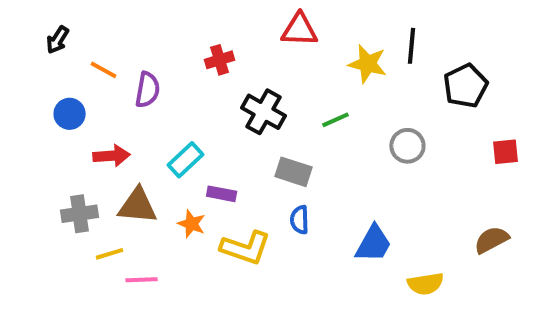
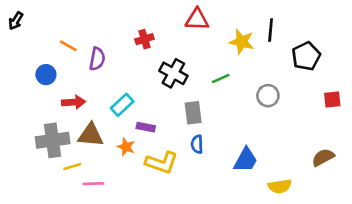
black arrow: (58, 40) -> (16, 21), moved
gray rectangle: (293, 172) -> (193, 113), turned 65
gray cross: (80, 214) -> (53, 140), size x1.4

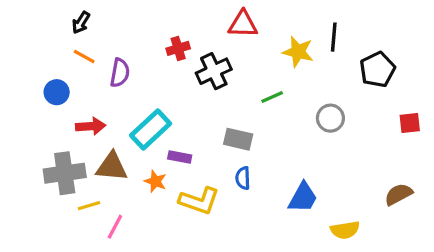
black arrow: (16, 21) -> (81, 23), moved
black cross: (173, 73) -> (214, 71), moved, turned 36
cyan rectangle: (122, 105) -> (151, 129), size x1.4
gray rectangle: (193, 113) -> (238, 139), turned -70
pink line: (93, 184) -> (115, 227), turned -60

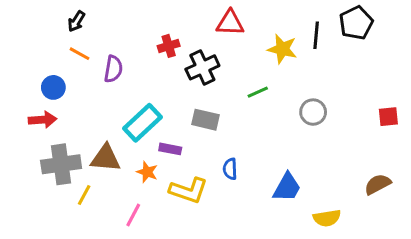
black pentagon: (377, 70) -> (356, 23), moved
red arrow: (91, 126) -> (43, 120), moved
gray rectangle: (238, 139) -> (206, 120), moved
yellow line: (89, 206) -> (84, 195), turned -45
pink line: (115, 227) -> (133, 215), moved

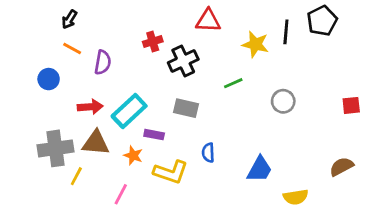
red arrow: (43, 120) -> (90, 107), moved

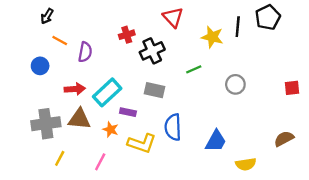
black arrow: (69, 19) -> (47, 16), moved
red triangle: (208, 21) -> (173, 17), turned 45
blue semicircle: (208, 153) -> (173, 127), size x1.6
yellow line: (76, 176) -> (60, 158), moved

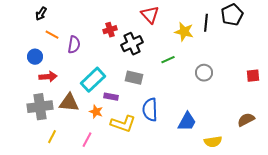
red arrow: (75, 89) -> (48, 77), moved

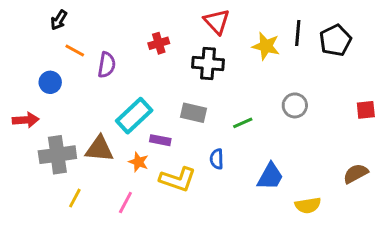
black pentagon: (232, 15) -> (335, 40), moved
black cross: (132, 44) -> (208, 63), moved, turned 30
green line: (168, 60) -> (243, 123), moved
red arrow: (48, 77) -> (26, 120), moved
blue semicircle: (150, 110) -> (217, 159), size x0.6

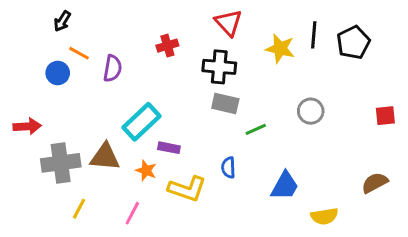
blue circle: (50, 82) -> (58, 73), moved
gray rectangle: (194, 113) -> (225, 103), moved

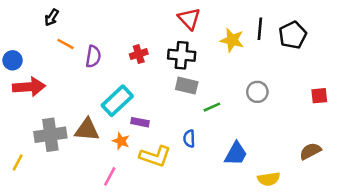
red cross: (167, 46) -> (139, 54), moved
blue circle: (58, 73) -> (13, 60), moved
red arrow: (27, 126) -> (29, 87), moved, size x1.4
yellow line: (79, 209) -> (18, 163), moved

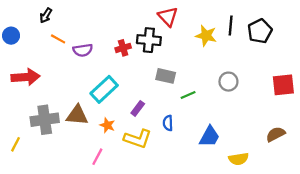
black cross: (182, 55) -> (149, 40), moved
purple semicircle: (93, 57) -> (83, 50), turned 72
blue circle: (13, 60) -> (11, 36), moved
red square: (319, 96) -> (283, 85), size x1.5
purple rectangle: (140, 122) -> (138, 108), moved, turned -64

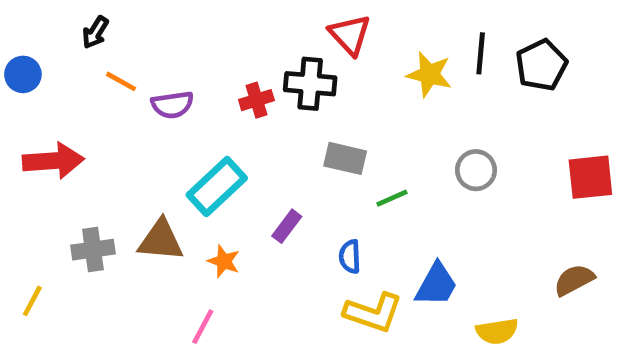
gray cross: (45, 120) -> (93, 250), size x0.7
yellow L-shape: (138, 139) -> (373, 313), moved

